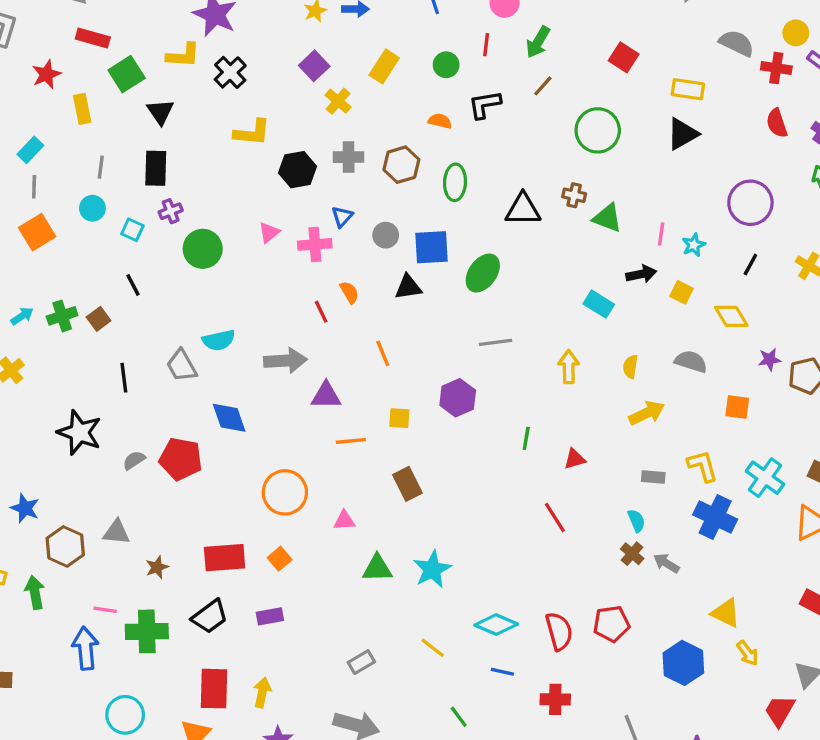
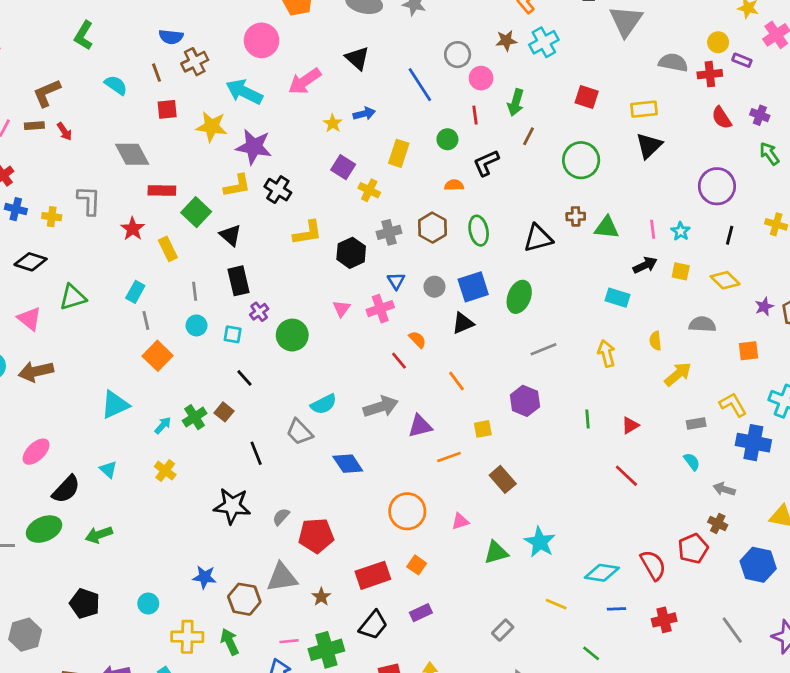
red pentagon: (181, 459) -> (316, 535), moved
gray triangle: (116, 532) -> (282, 577), size x1.4
brown cross: (632, 554) -> (718, 523), moved

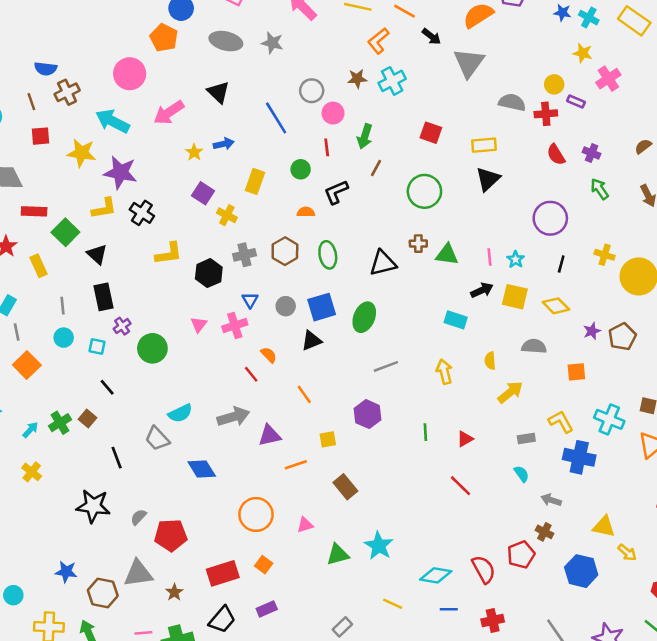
yellow square: (681, 271) -> (515, 297), size x1.5

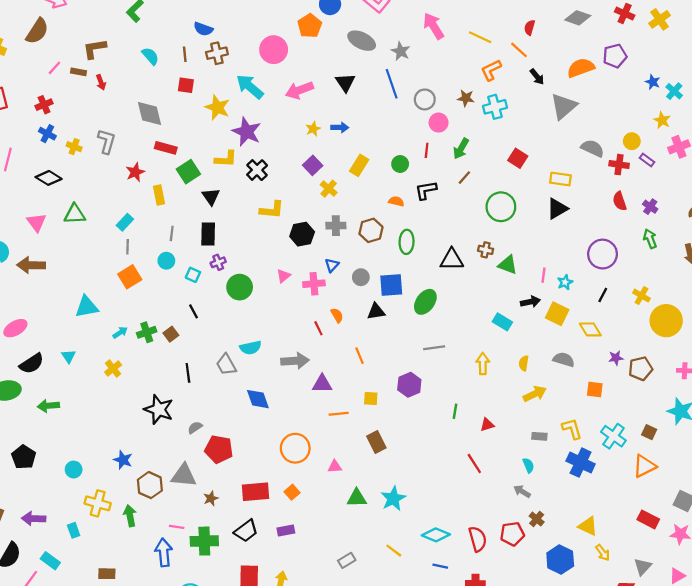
blue line: (276, 118) -> (392, 84), moved
gray arrow: (551, 500) -> (522, 491), moved

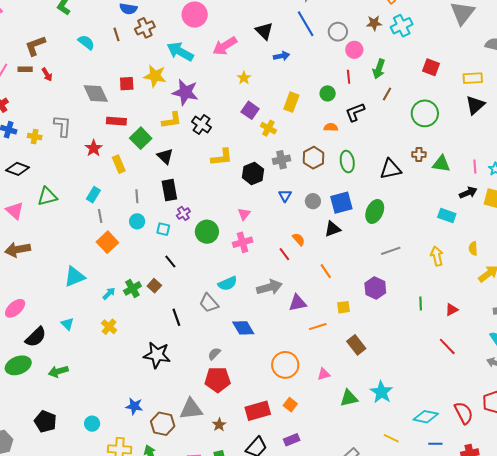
red square: (186, 85) -> (127, 84), moved
blue arrow: (340, 127) -> (281, 56), moved
pink cross: (314, 284) -> (243, 242), moved
gray semicircle: (195, 428) -> (214, 354), moved

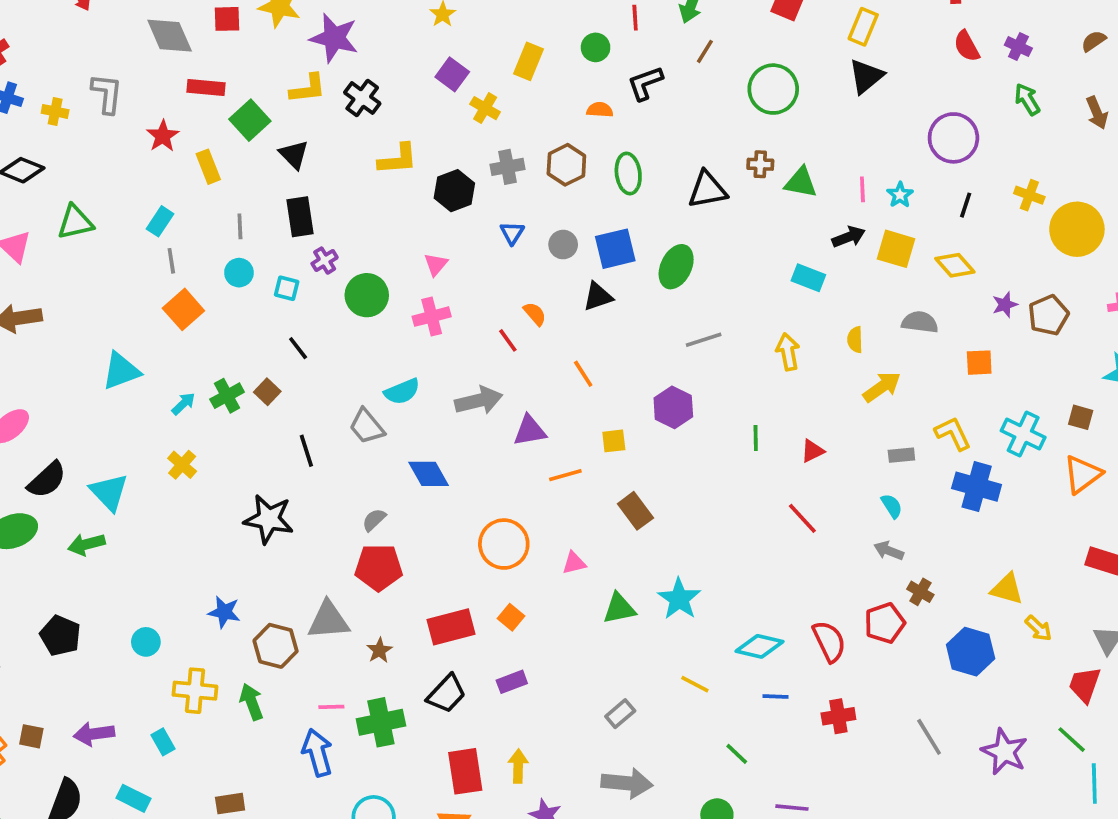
yellow rectangle: (473, 78) -> (863, 27), turned -66
cyan triangle: (67, 324) -> (109, 492), moved, size x1.6

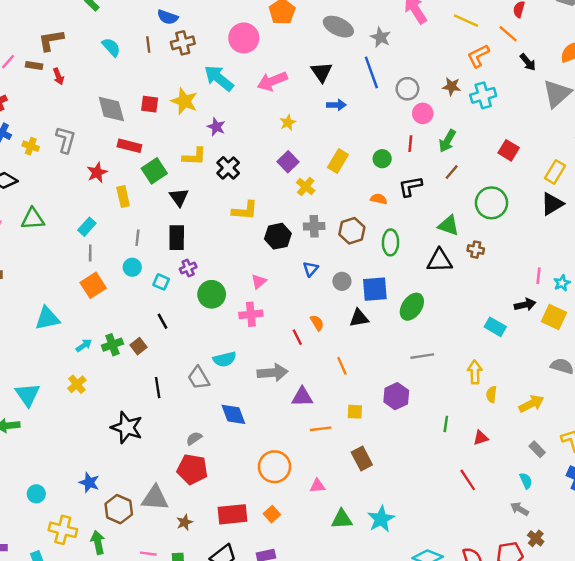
purple star: (334, 38) -> (216, 127), size x0.6
green triangle: (801, 182) -> (449, 225), moved
yellow semicircle: (855, 340) -> (491, 394), moved
gray rectangle: (901, 455) -> (537, 449), turned 42

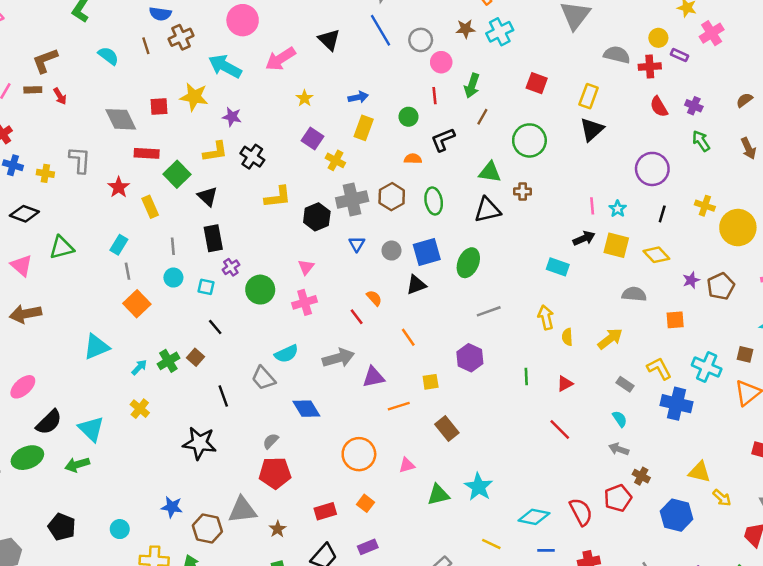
blue arrow: (336, 105) -> (358, 97), moved
gray cross: (314, 226) -> (352, 200), size x1.4
red rectangle: (233, 514) -> (325, 511), size x0.7

